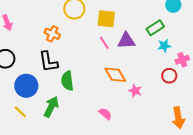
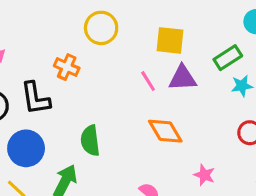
yellow square: (106, 19) -> (170, 40), moved
black L-shape: (48, 62) -> (35, 98), moved
pink star: (135, 91) -> (204, 175), moved

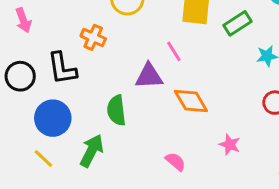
green rectangle: (228, 58) -> (238, 23), moved
purple triangle: (182, 78) -> (149, 76), moved

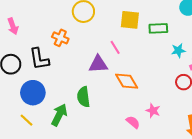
green rectangle: (238, 23) -> (158, 28), turned 30
green semicircle: (116, 110) -> (83, 97), moved
pink semicircle: (175, 162) -> (133, 122), moved

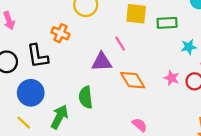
pink star: (153, 111) -> (172, 78), moved

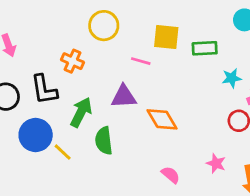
pink line: (120, 44) -> (141, 61), moved, turned -42
pink star: (172, 78) -> (216, 163), moved
green arrow: (59, 117) -> (81, 112), moved
yellow line: (24, 123) -> (63, 152), moved

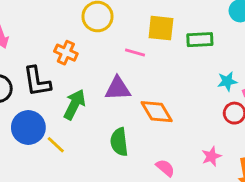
cyan star: (232, 78) -> (227, 81), moved
green semicircle: (104, 141) -> (119, 142), moved
pink star: (216, 163) -> (211, 156), turned 30

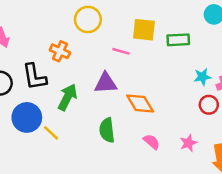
pink semicircle: (165, 168) -> (152, 142), moved

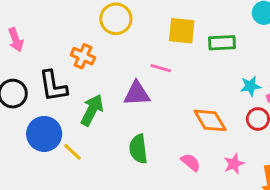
pink line: (121, 51) -> (161, 68), moved
orange diamond: (140, 103) -> (210, 120), moved

